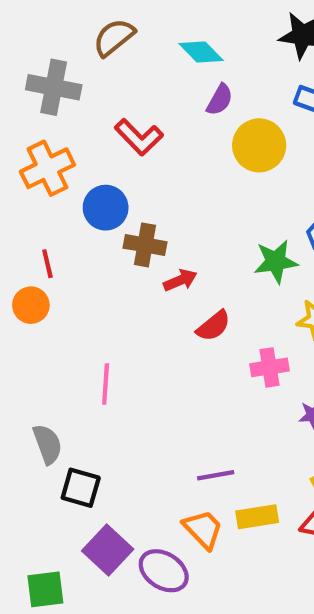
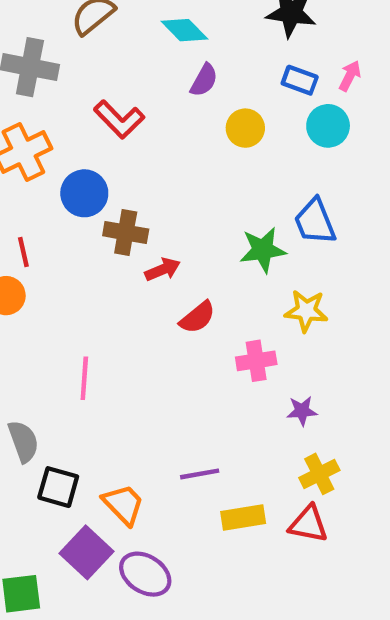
yellow circle: (259, 145) -> (245, 128), size x0.7
orange trapezoid: (203, 529) -> (123, 504), moved

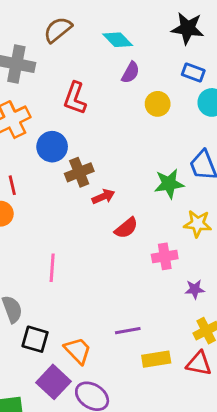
red L-shape: (119, 119) -> (75, 98), turned 64
brown cross: (126, 232) -> (79, 172), turned -32

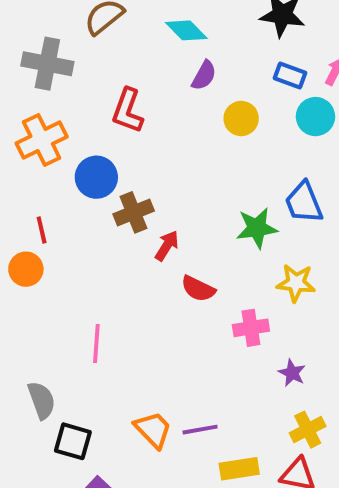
red arrow: (103, 197) -> (167, 246), turned -35
red semicircle: (126, 228) -> (198, 289), turned 65
purple star: (195, 289) -> (292, 373), turned 30
orange trapezoid: (78, 351) -> (153, 430), moved

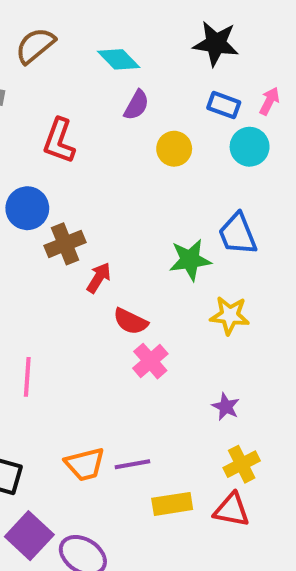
pink cross: (251, 328) -> (150, 361), moved, turned -32
orange trapezoid: (153, 430) -> (85, 464), turned 120

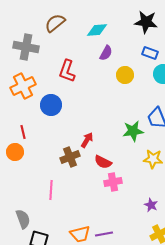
cyan diamond: (119, 59) -> (97, 30), turned -50
brown cross: (65, 244) -> (70, 157), moved
pink cross: (150, 361) -> (113, 182), turned 30

